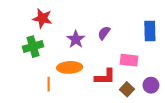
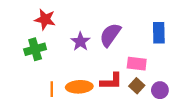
purple semicircle: (104, 33) -> (110, 35), size x1.6
orange ellipse: (70, 67) -> (79, 87), moved
brown square: (127, 89) -> (137, 86), moved

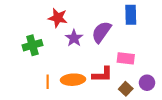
red star: (45, 19) -> (58, 18), moved
blue rectangle: (159, 33) -> (131, 15), moved
brown square: (137, 86) -> (126, 89), moved

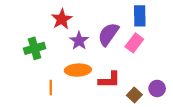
red star: (58, 18) -> (62, 19), turned 30
pink rectangle: (126, 58) -> (134, 43), moved, turned -60
orange ellipse: (73, 80) -> (78, 70), moved

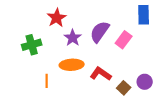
blue rectangle: (140, 16) -> (144, 15), moved
red L-shape: (109, 80) -> (101, 74), turned -145

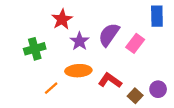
orange line: (47, 81) -> (51, 88), turned 48

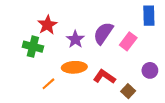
red star: (62, 19) -> (47, 25), moved
green cross: (35, 49) -> (33, 47), turned 30
purple circle: (158, 89) -> (150, 70), moved

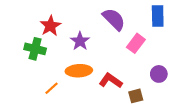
purple semicircle: (103, 33) -> (114, 19), moved, turned 100
brown square: (128, 91) -> (136, 96), turned 32

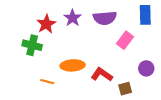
purple semicircle: (114, 19) -> (105, 18), turned 130
purple star: (80, 41) -> (73, 18), moved
orange line: (51, 88) -> (47, 82), turned 56

